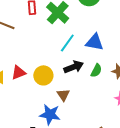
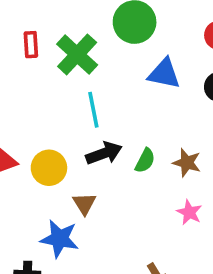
blue triangle: (95, 42) -> (164, 74), moved
cyan line: (67, 43) -> (93, 110), turned -48

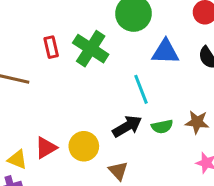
cyan line: (93, 110) -> (141, 89), moved
green semicircle: (145, 161) -> (162, 127), turned 60

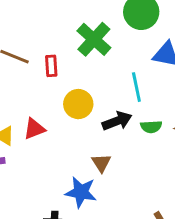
red rectangle: (51, 47) -> (51, 66), moved
yellow circle: (84, 146) -> (78, 104), moved

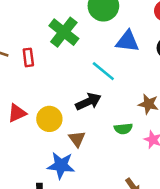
cyan line: (136, 87) -> (103, 71), turned -35
yellow circle: (78, 104) -> (49, 119), moved
green semicircle: (151, 127) -> (123, 129), moved

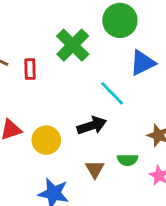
blue triangle: (127, 41) -> (142, 63), turned -40
brown triangle: (77, 139) -> (95, 169), moved

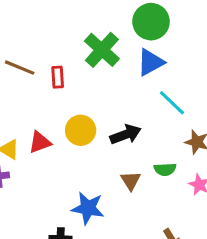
blue triangle: (142, 63) -> (150, 62), moved
cyan line: (112, 93) -> (172, 103), moved
yellow circle: (46, 140) -> (81, 130), moved

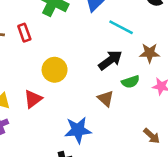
black arrow: (126, 134) -> (110, 60), moved
red triangle: (40, 142) -> (33, 99), moved

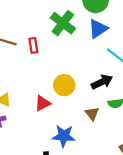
yellow circle: (55, 70) -> (64, 85), moved
red triangle: (33, 99) -> (43, 103), moved

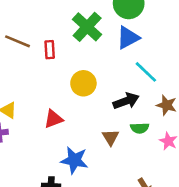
yellow circle: (64, 85) -> (83, 83), moved

